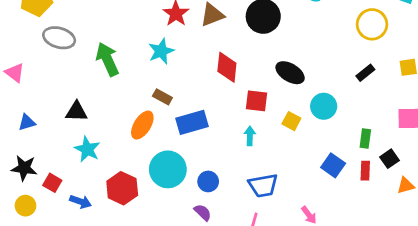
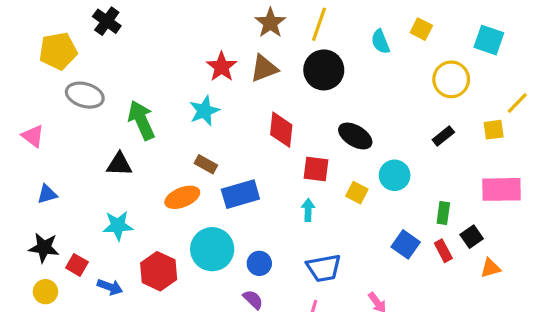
black triangle: (77, 112) -> (119, 164), moved
orange ellipse: (142, 125) -> (182, 197), turned 36
cyan star: (87, 149) -> (118, 226), turned -30
red rectangle: (365, 171) -> (443, 251), turned -30

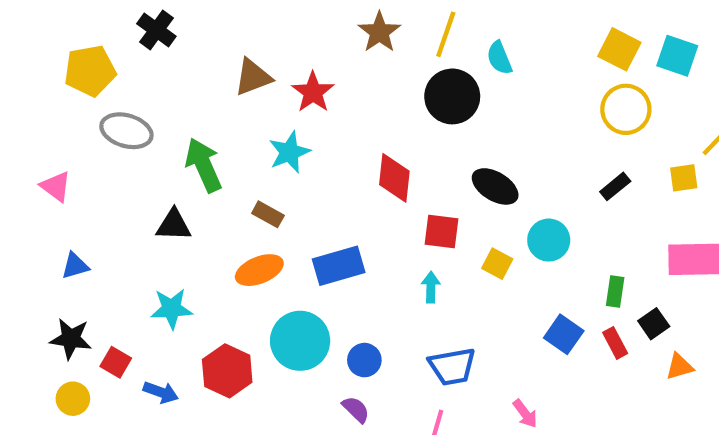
yellow square: (421, 29) -> (619, 49), moved, size x1.4
cyan semicircle: (380, 42) -> (499, 58), moved
brown triangle: (264, 68) -> (253, 77), moved
brown rectangle: (206, 164) -> (268, 214), moved

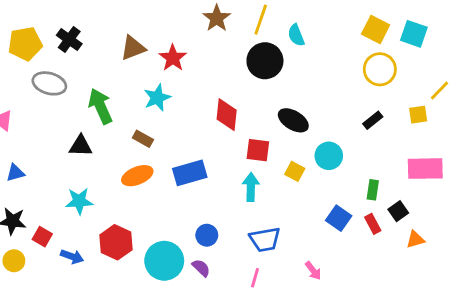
black cross: (156, 30) -> (69, 39), moved
cyan arrow: (431, 287) -> (251, 187), size x1.4
cyan circle: (300, 341) -> (164, 261), moved

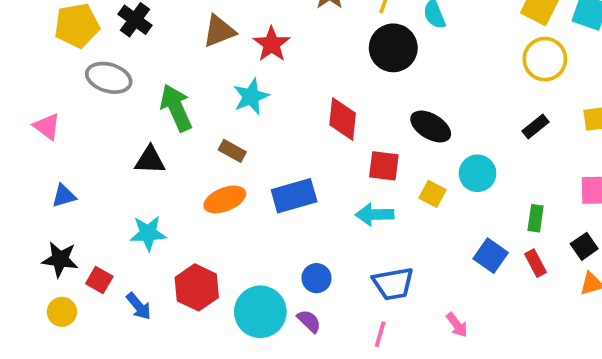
cyan arrow: (251, 187) -> (375, 214), turned -92
black square: (398, 211) -> (584, 246), moved
blue arrow: (72, 256) -> (139, 306), turned 30

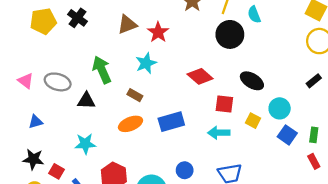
gray ellipse: (109, 78) -> (58, 82), moved
red diamond: (343, 119) -> (200, 76), turned -55
blue square: (491, 256) -> (287, 135), moved

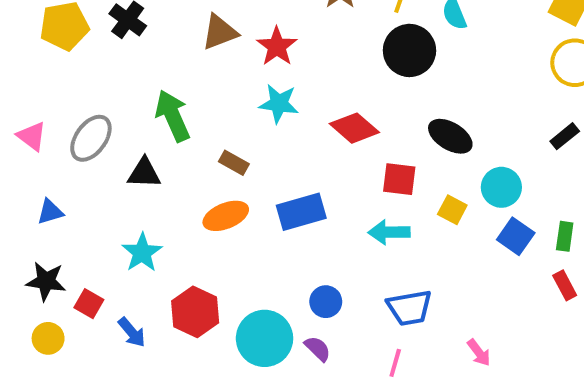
cyan star: (146, 63) -> (279, 104), moved, turned 30
gray ellipse: (58, 82) -> (91, 138), turned -70
cyan star: (85, 144) -> (142, 253), turned -30

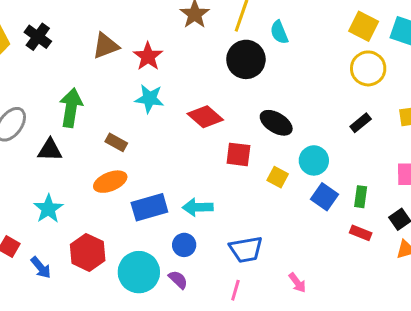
green arrow: (173, 116) -> (71, 108), turned 33
blue rectangle: (301, 212) -> (149, 207), moved
cyan arrow: (389, 232) -> (198, 207), moved
red rectangle: (565, 285) -> (361, 233), turned -40

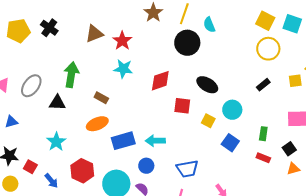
red diamond: (205, 117) -> (160, 81), turned -60
blue square: (324, 197) -> (230, 143), moved

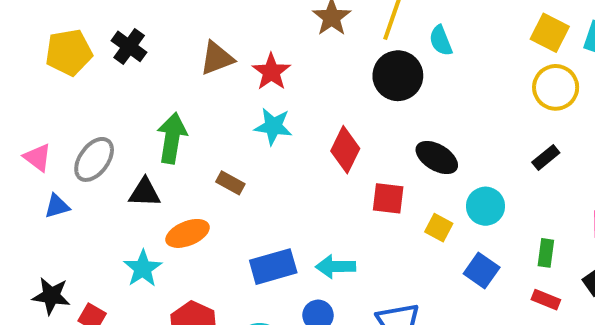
red diamond: (160, 81) -> (345, 150), turned -45
blue triangle: (11, 122) -> (57, 206), moved
orange ellipse: (97, 124) -> (188, 233), moved

